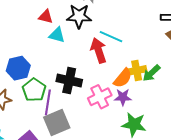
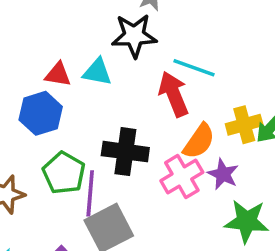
red triangle: (46, 17) -> (58, 74), moved
blue hexagon: (18, 68) -> (41, 113), moved
orange semicircle: (123, 78) -> (199, 141), moved
purple star: (123, 97) -> (223, 174), turned 30

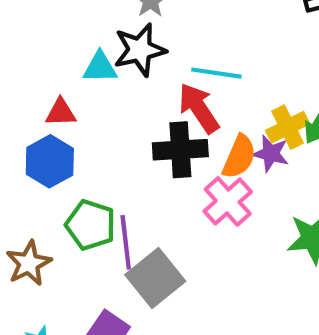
cyan triangle: (97, 72) -> (100, 67), moved
black cross: (125, 152) -> (180, 150), moved
purple star: (223, 174) -> (271, 154), moved

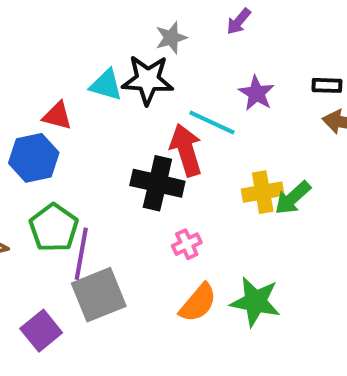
purple star: (271, 154) -> (256, 93), moved
orange semicircle: (239, 157) -> (198, 303), moved
pink cross: (228, 201) -> (187, 244), size x0.6

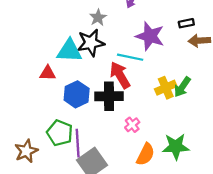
cyan triangle: (106, 85) -> (69, 51), size x1.4
purple star: (256, 93) -> (150, 36), size x1.5
blue hexagon: (34, 158) -> (77, 94), moved

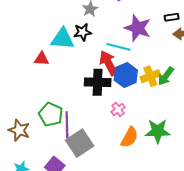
black star: (91, 43) -> (83, 32), size x0.7
blue hexagon: (77, 94) -> (126, 75), moved
brown star: (26, 151) -> (19, 130), turned -30

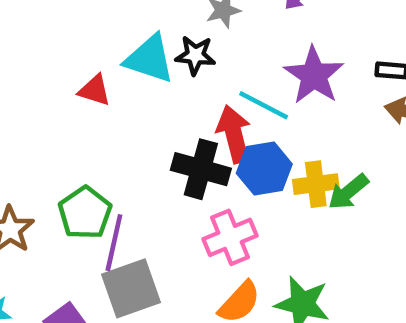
pink cross: (118, 109) -> (230, 237), size x1.6

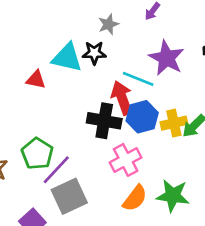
purple line: (114, 243) -> (56, 170), turned 36

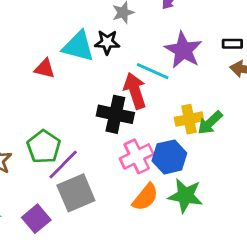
blue hexagon: (142, 117) -> (169, 157), moved

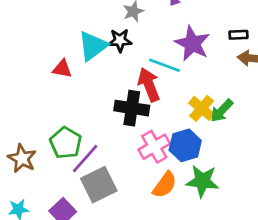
cyan triangle: (78, 46) -> (93, 46), turned -48
yellow cross: (189, 119) -> (202, 108), turned -35

